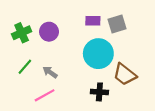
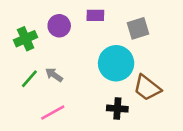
purple rectangle: (93, 21) -> (95, 15), moved
purple circle: (49, 32) -> (59, 26), moved
gray arrow: (50, 72) -> (54, 75), moved

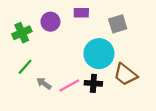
gray arrow: (54, 75) -> (44, 83), moved
black cross: (117, 109) -> (93, 83), moved
pink line: (53, 112) -> (69, 86), moved

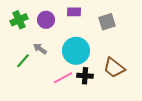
green cross: (22, 33) -> (19, 20), moved
cyan circle: (99, 54) -> (76, 51), moved
gray arrow: (44, 83) -> (40, 49), moved

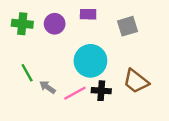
green cross: (19, 20) -> (22, 24), turned 30
gray arrow: (40, 49) -> (47, 87), moved
green line: (23, 61) -> (27, 73), turned -70

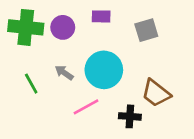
green cross: (22, 24) -> (26, 27), size x1.4
gray arrow: (47, 87) -> (64, 73), moved
black cross: (101, 91) -> (130, 116), moved

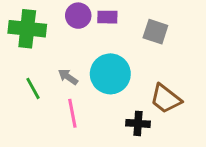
purple circle: (63, 27) -> (78, 16), moved
gray square: (146, 30) -> (155, 32), turned 35
pink line: (86, 107) -> (72, 113), moved, turned -72

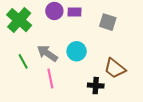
green cross: (27, 29) -> (19, 20), turned 35
cyan circle: (110, 74) -> (77, 51), size x0.7
gray arrow: (68, 77) -> (47, 53), size x1.5

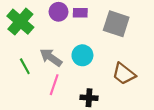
gray square: (108, 22) -> (116, 24), size x1.4
pink line: (50, 78) -> (54, 85), turned 30
black cross: (96, 86) -> (89, 98), moved

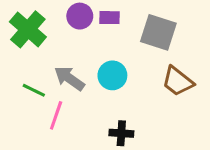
green line: (25, 66) -> (34, 90), turned -35
brown trapezoid: (124, 74) -> (178, 81), moved
pink line: (54, 85) -> (56, 115), moved

